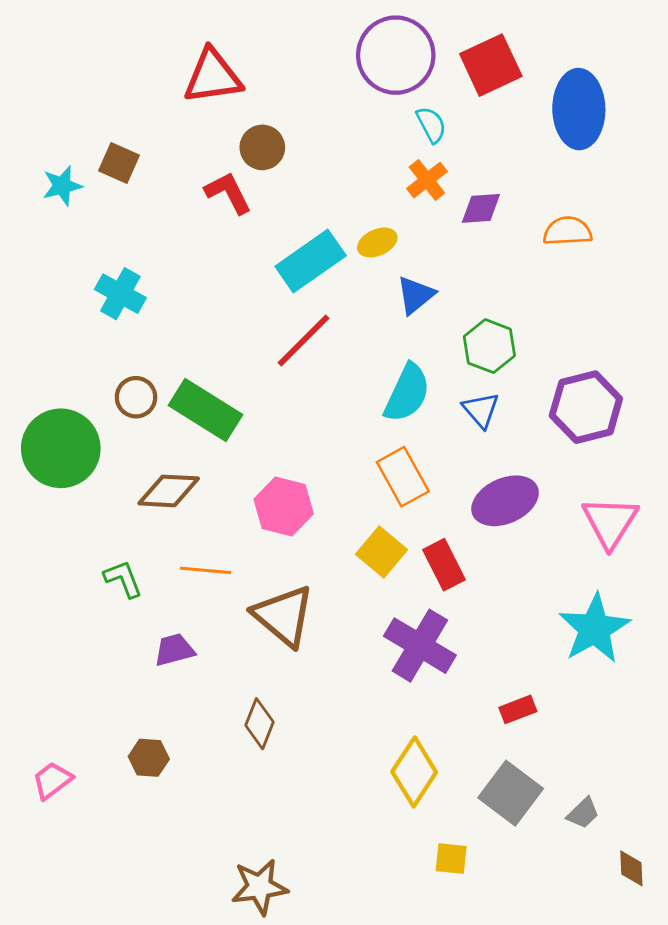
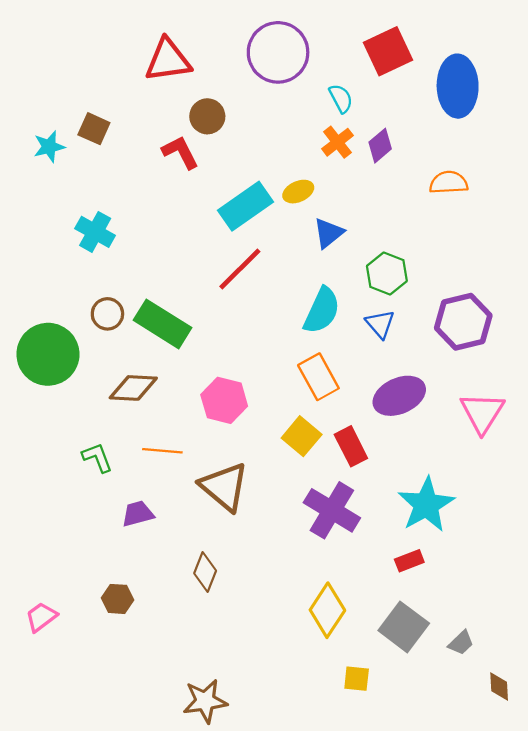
purple circle: (396, 55) -> (278, 52), moved
purple diamond: (481, 208) -> (380, 146), moved, turned -36
cyan star: (594, 629) -> (426, 505), moved

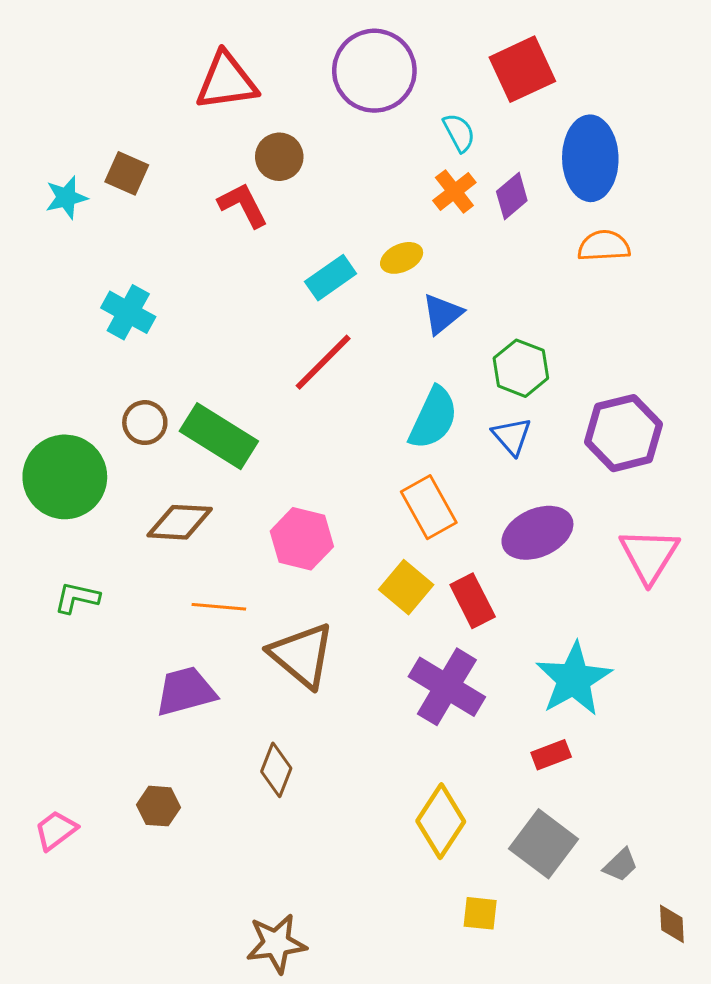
blue ellipse: (458, 86) -> (590, 158), moved
cyan rectangle: (245, 206) -> (331, 278), size x0.7
green L-shape: (97, 458) -> (77, 598), moved, turned -56
purple trapezoid: (138, 514) -> (186, 691), size x1.4

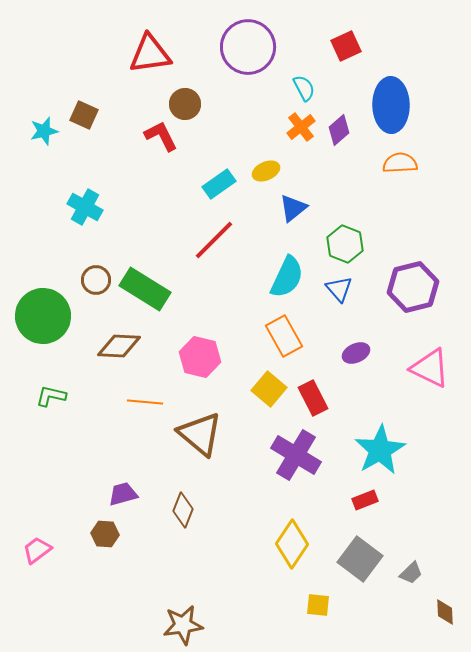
red square: (522, 69) -> (346, 46), size x0.7
purple ellipse: (537, 533) -> (356, 353), size x0.6
pink triangle: (649, 555) -> (430, 368), turned -36
purple trapezoid: (186, 691) -> (123, 494), moved, size x0.7

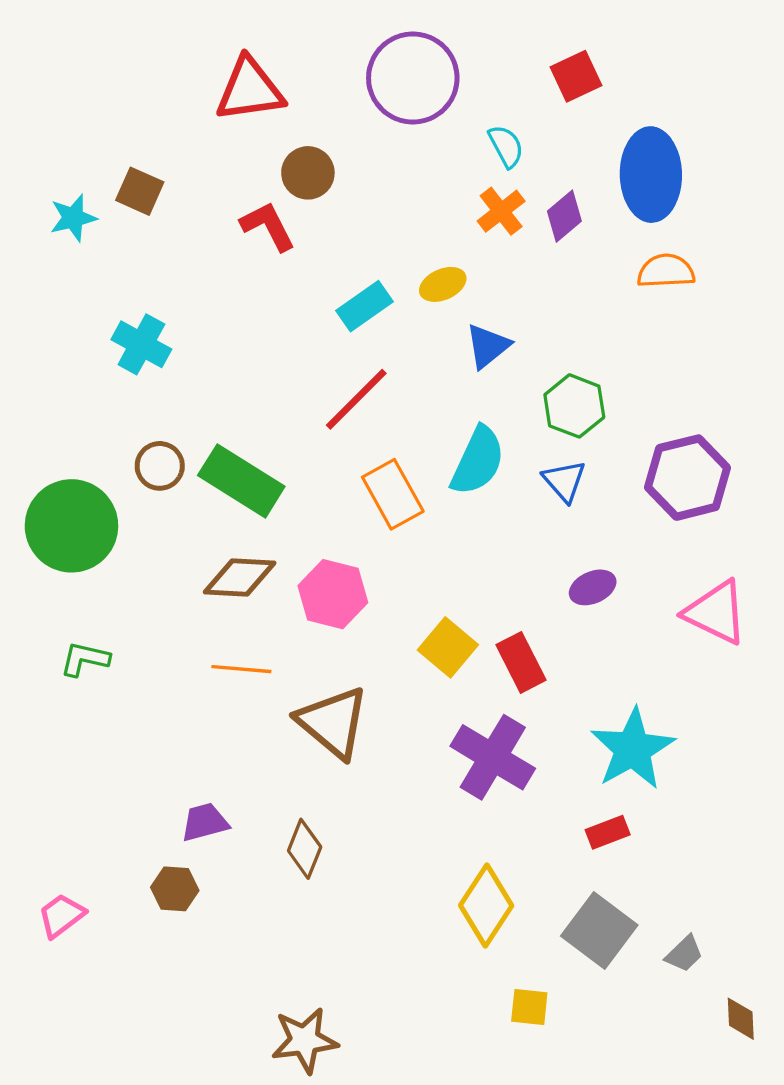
orange rectangle: (284, 336) -> (393, 494), moved
brown diamond: (119, 346) -> (240, 577), moved

